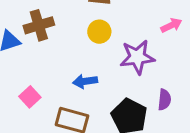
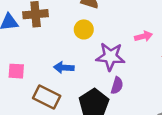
pink square: (30, 97) -> (16, 71), turned 35
purple semicircle: (164, 100) -> (117, 85), moved

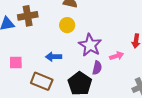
pink arrow: (143, 36) -> (117, 56), moved
purple star: (110, 57) -> (90, 45), turned 30

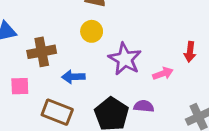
brown cross: (28, 16) -> (42, 52), moved
purple semicircle: (97, 68) -> (144, 106), moved, turned -96

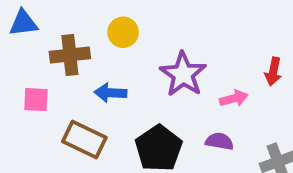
yellow circle: (92, 31) -> (123, 32), moved
purple semicircle: (144, 106) -> (219, 141), moved

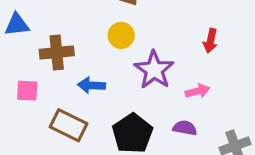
yellow circle: (123, 32) -> (121, 35), moved
red arrow: (273, 72) -> (210, 41), moved

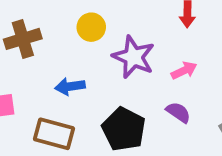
brown cross: (57, 52) -> (23, 39), moved
purple semicircle: (185, 128) -> (178, 112), turned 35

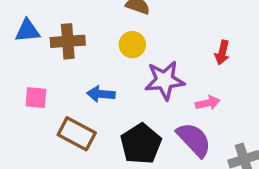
purple star: (134, 57) -> (165, 80), turned 30
purple semicircle: (178, 112) -> (194, 140), size x1.6

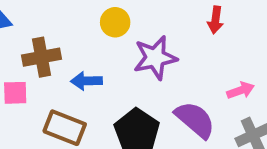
brown cross: (68, 41) -> (41, 57), moved
pink arrow: (208, 103) -> (241, 90), moved

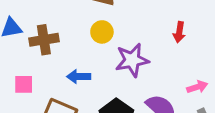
brown cross: (41, 57) -> (44, 40), moved

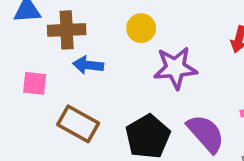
blue arrow: (79, 77) -> (88, 65), moved

